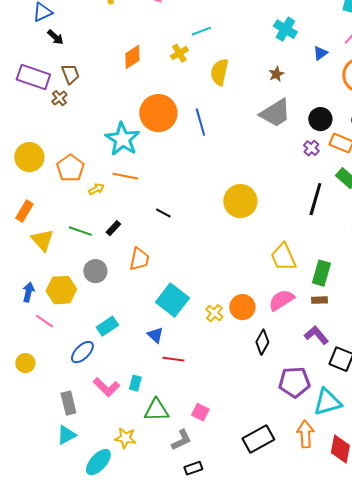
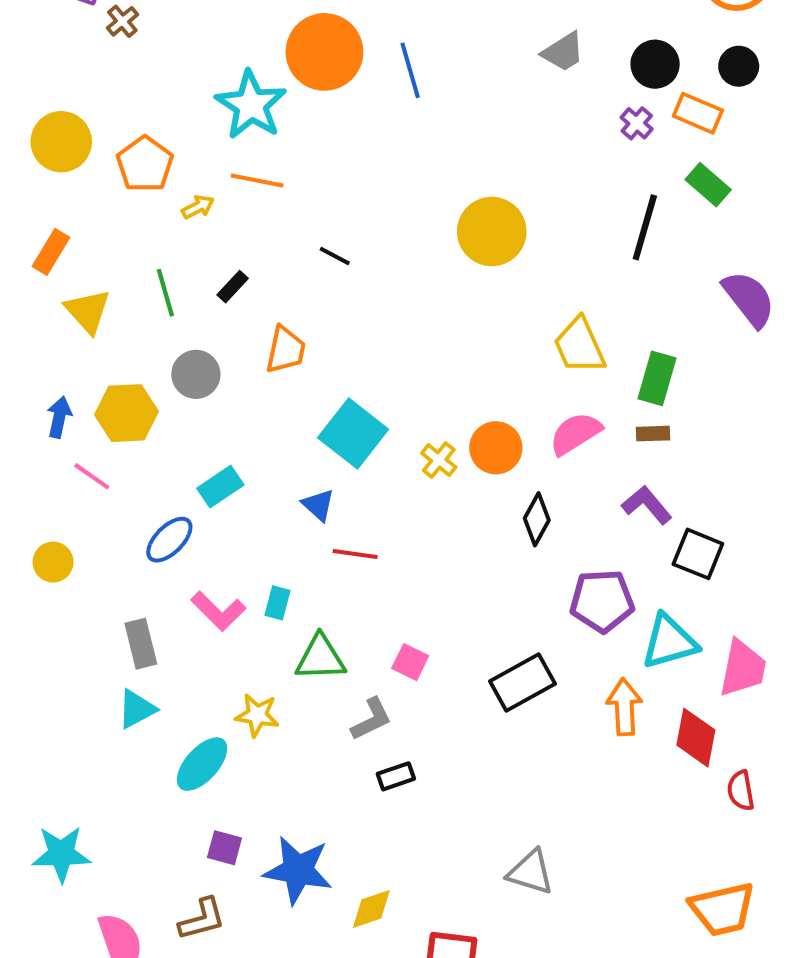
gray trapezoid: (275, 113) -> (563, 52), size x0.7
green line: (80, 231) -> (165, 293), turned 55
black rectangle: (258, 439) -> (522, 682), moved

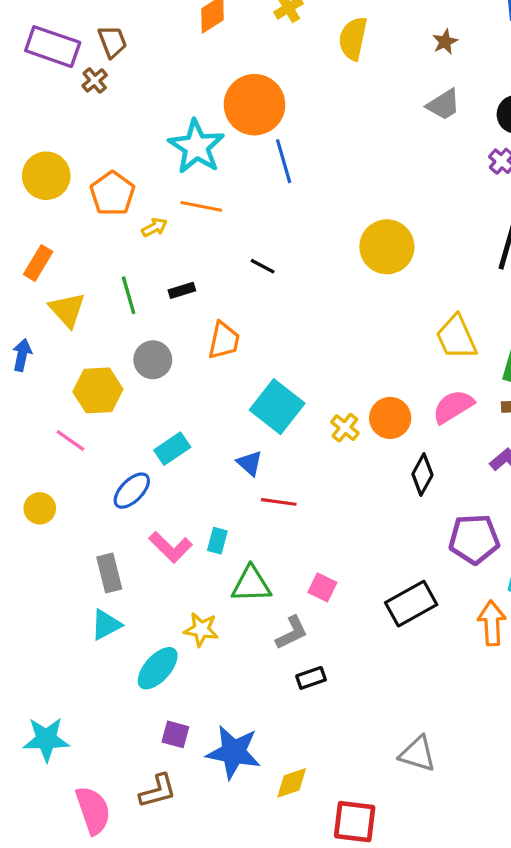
blue line: (410, 70) -> (284, 161), moved
black rectangle: (233, 287) -> (182, 290), turned 30
blue arrow: (59, 417) -> (22, 355), moved

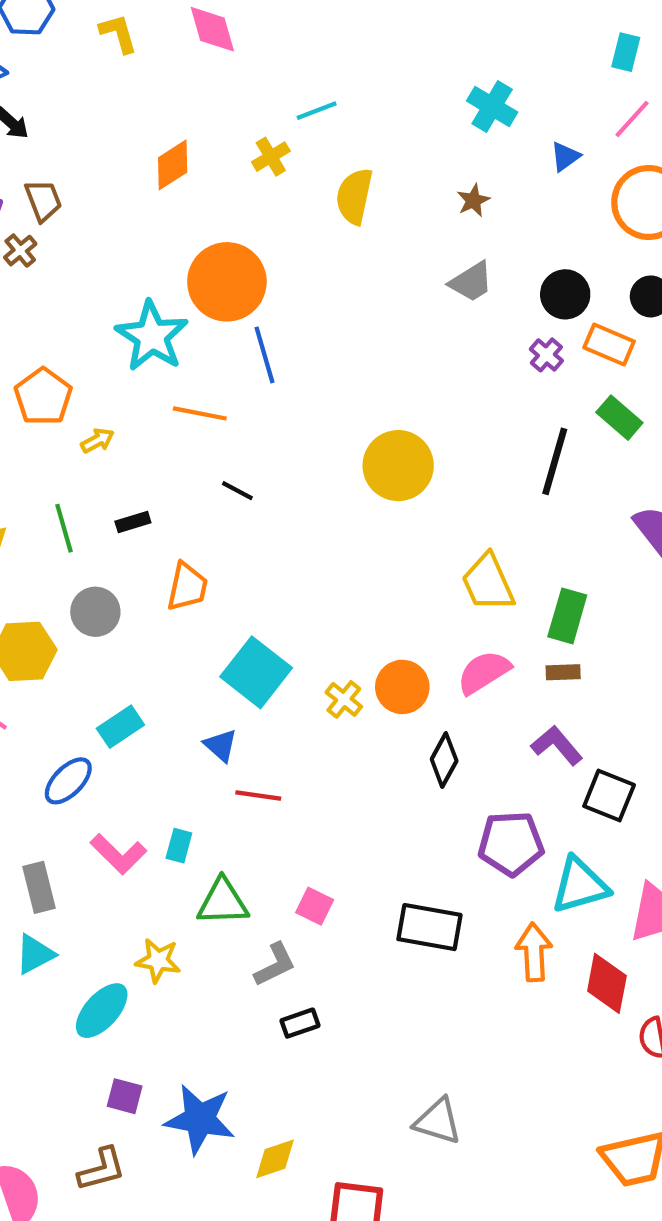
orange line: (201, 206) -> (200, 413), moved
black rectangle: (411, 604) -> (429, 927), turned 39

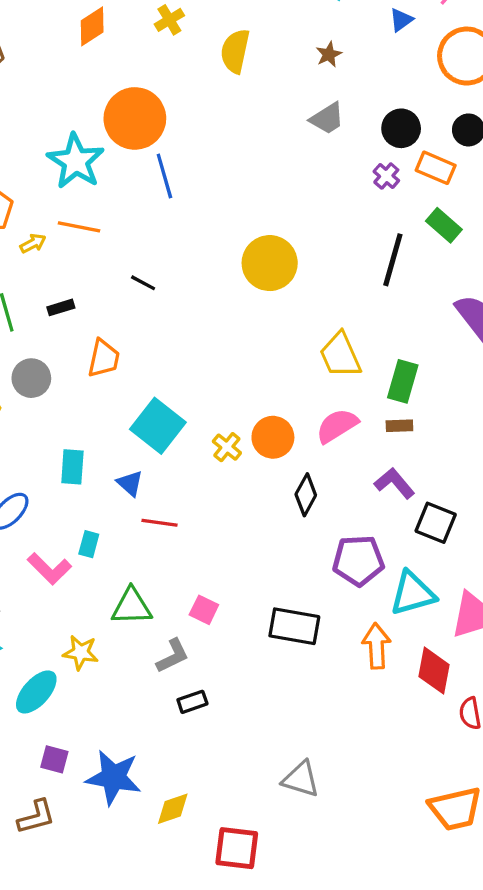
orange line: (200, 413) -> (79, 227), moved
cyan rectangle: (120, 727) -> (72, 467), moved, turned -52
cyan rectangle: (179, 846) -> (89, 544), moved

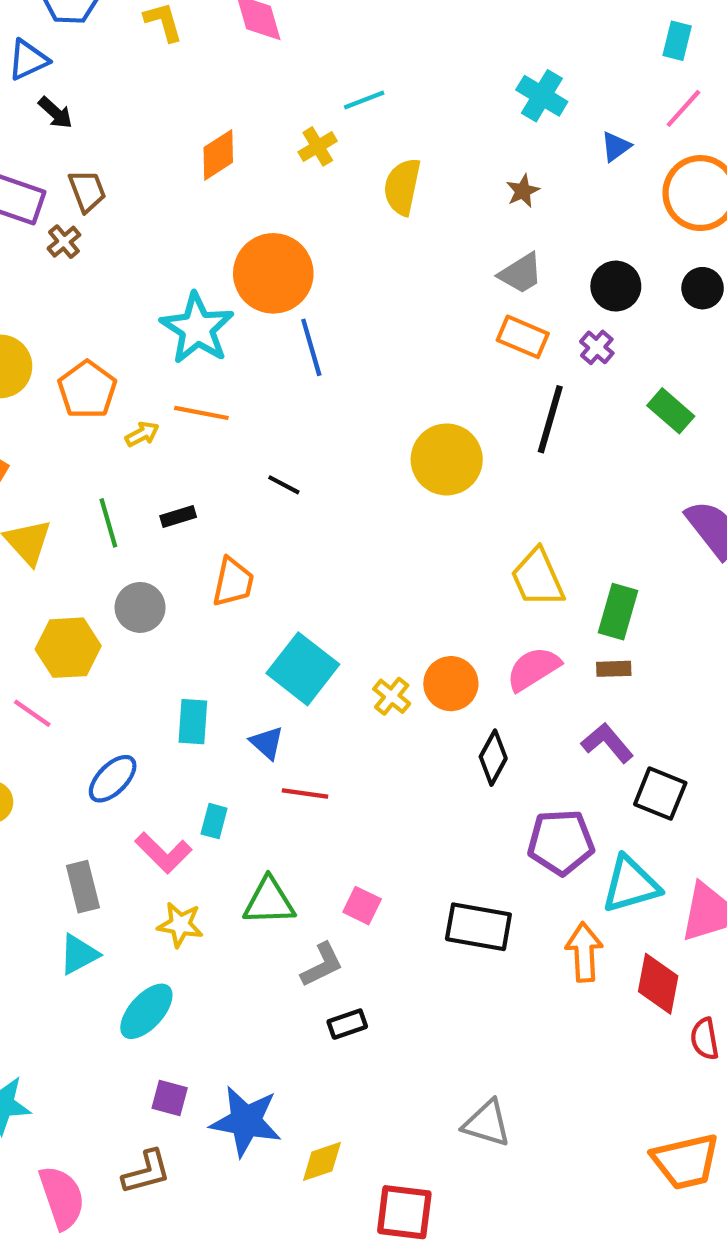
orange rectangle: (436, 168) -> (523, 337), moved
black line: (393, 260) -> (550, 419), moved
yellow star: (81, 653) -> (180, 925), moved

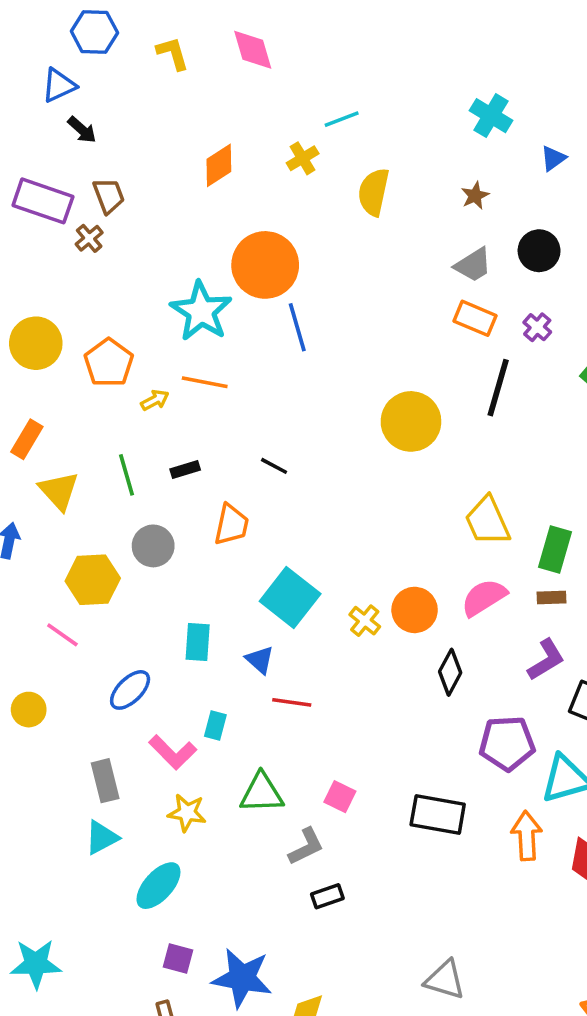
black circle: (616, 286) -> (539, 251), moved
black line: (284, 485) -> (274, 466), moved
purple L-shape: (607, 743) -> (546, 660), turned 99

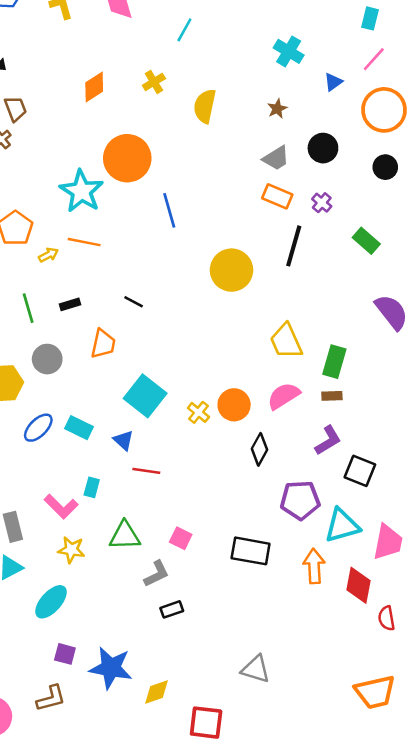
cyan line: (342, 119) -> (184, 30), moved, turned -40
blue line: (297, 327) -> (169, 210), moved
cyan rectangle: (198, 642) -> (79, 428), turned -68
blue ellipse: (130, 690) -> (38, 428), moved

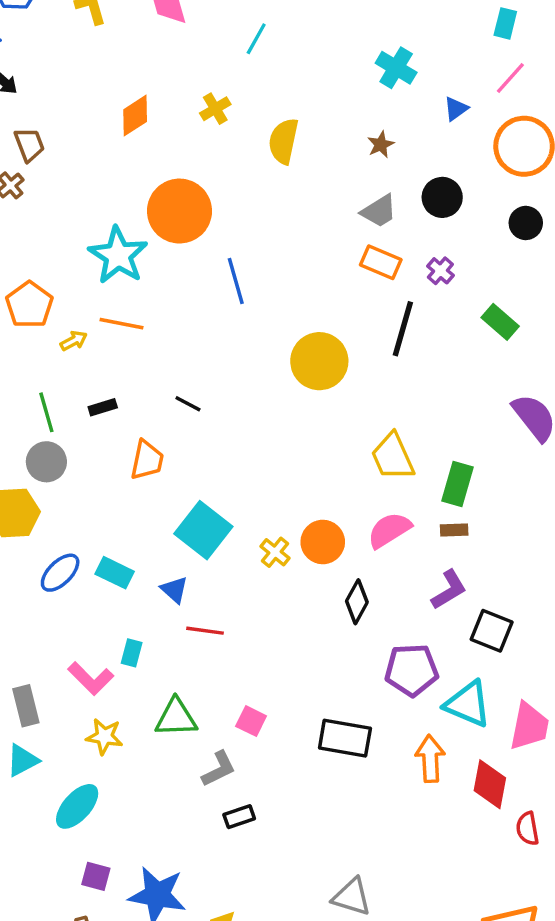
gray circle: (47, 359) -> (46, 462), moved
cyan triangle: (342, 526) -> (468, 704), turned 39

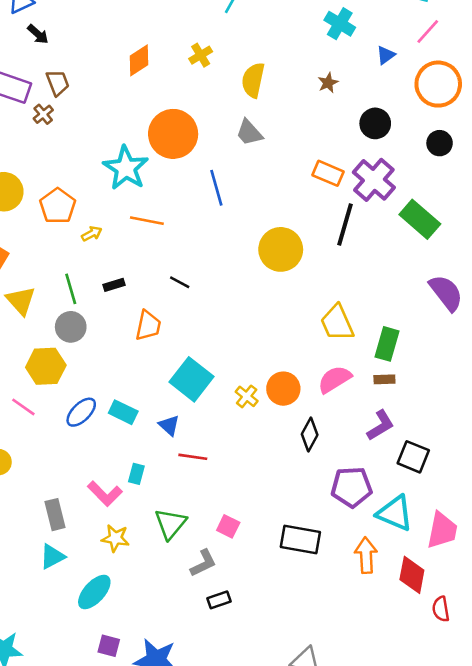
gray trapezoid: (379, 211) -> (249, 133), moved, turned 80
purple cross: (440, 271) -> (374, 180), size x2.0
green rectangle: (500, 322) -> (420, 219), size x1.4
orange line: (121, 324) -> (147, 221), moved
green triangle: (176, 718) -> (170, 524), turned -48

